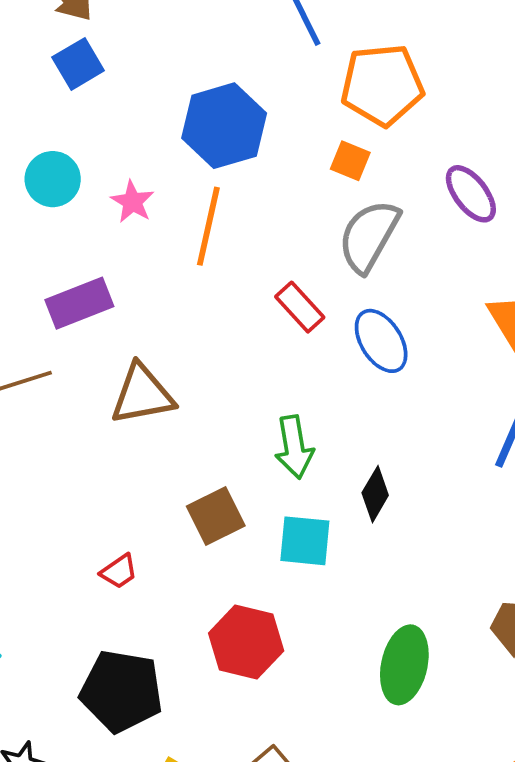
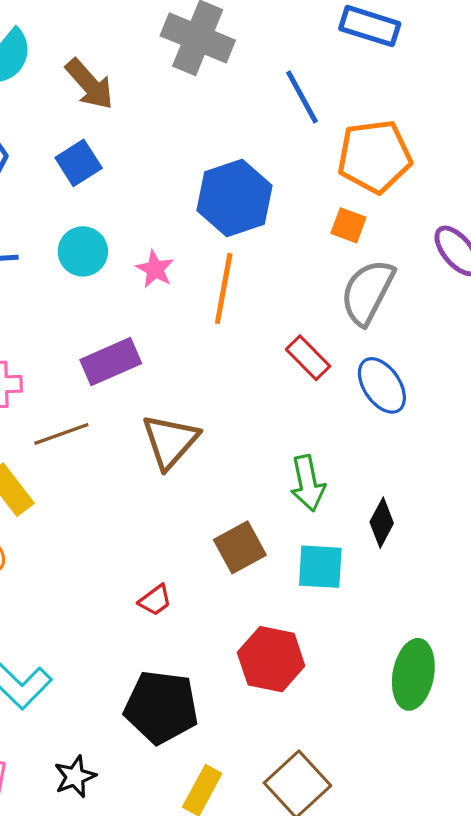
blue square: (78, 64) -> (79, 163), moved
brown triangle: (142, 394) -> (170, 441), turned -36

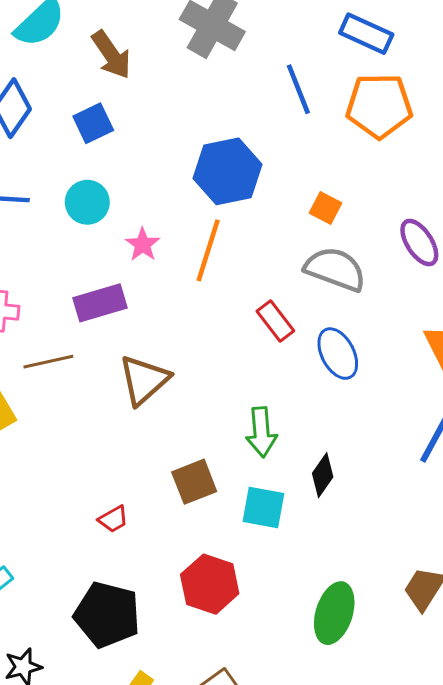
orange pentagon: (374, 156) -> (379, 106), moved
pink star: (155, 269) -> (143, 245), moved
gray semicircle: (368, 292) -> (335, 269), turned 76

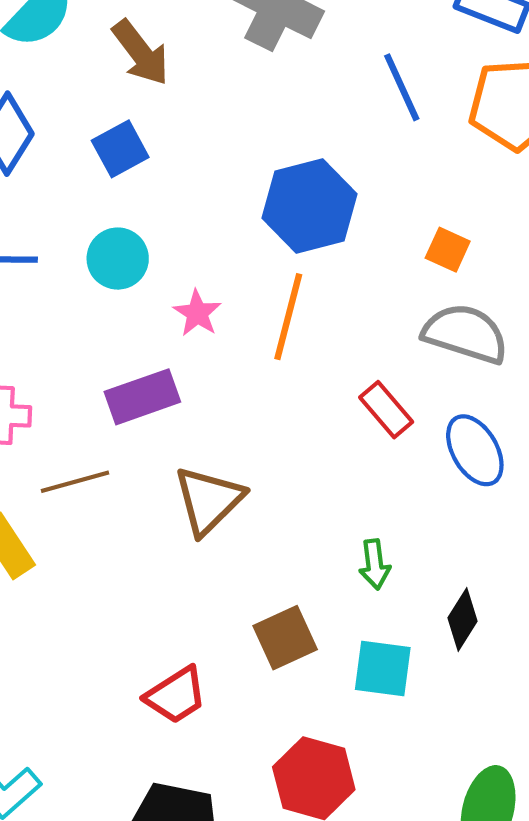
green arrow: (261, 432) -> (375, 564), size x0.7
red trapezoid: (113, 519) -> (176, 695), size x1.5

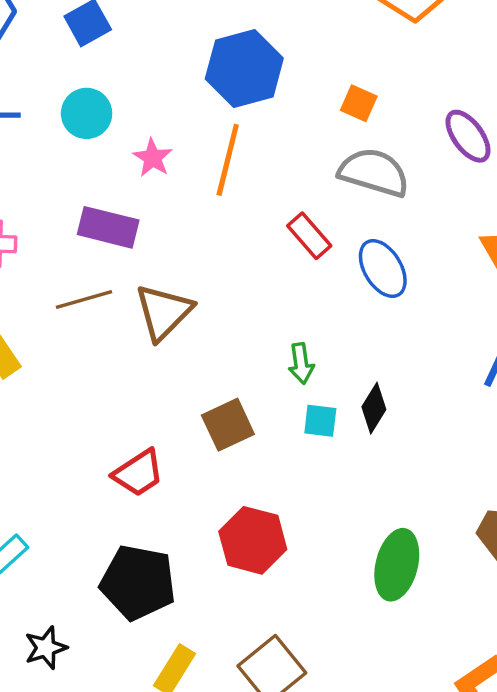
purple rectangle: (142, 397) -> (108, 227), turned 34
brown line: (75, 482) -> (84, 299), moved
cyan square: (383, 669) -> (320, 421), moved, size x0.7

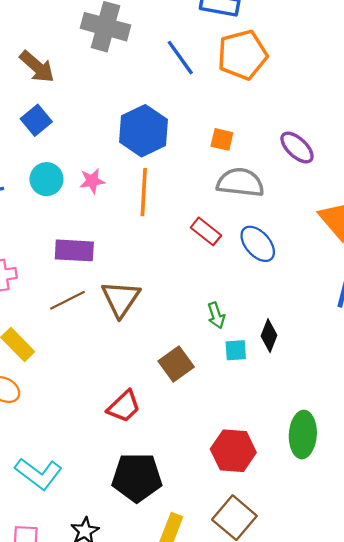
pink star: (153, 158) -> (92, 181), moved, turned -30
red hexagon: (253, 540) -> (233, 451), moved

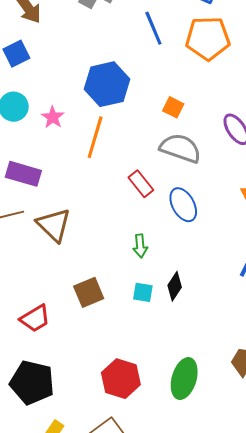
pink star: (92, 181) -> (53, 117), turned 30
brown triangle: (121, 299) -> (54, 225), turned -33
green arrow: (216, 315) -> (140, 246), moved

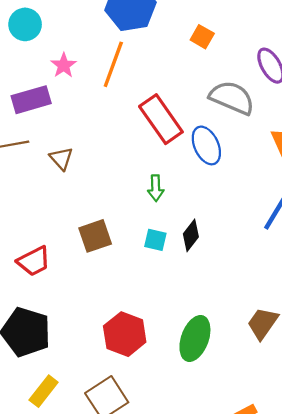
pink star: (53, 117) -> (64, 65), moved
gray semicircle: (180, 148) -> (232, 98), moved
purple rectangle: (23, 174) -> (31, 100), turned -36
red rectangle: (141, 184) -> (161, 119), size x1.6
brown triangle: (54, 225) -> (61, 159), size x0.6

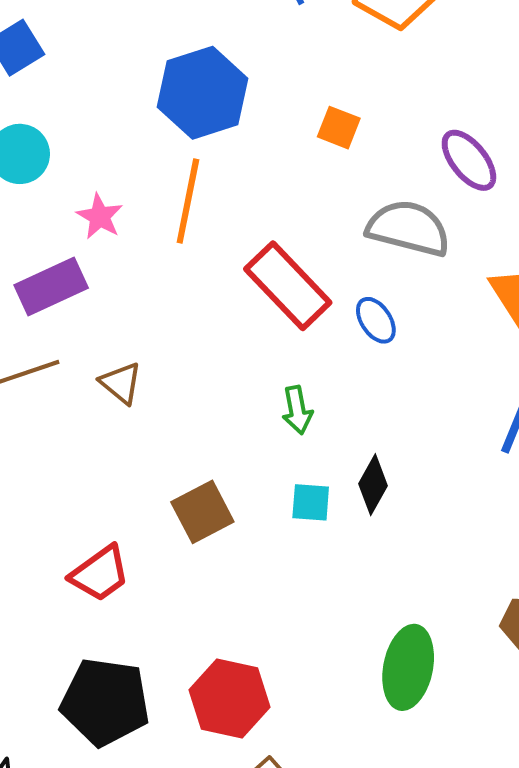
blue ellipse: (206, 145) -> (376, 320), size x0.7
red hexagon: (125, 334) -> (229, 699), moved

